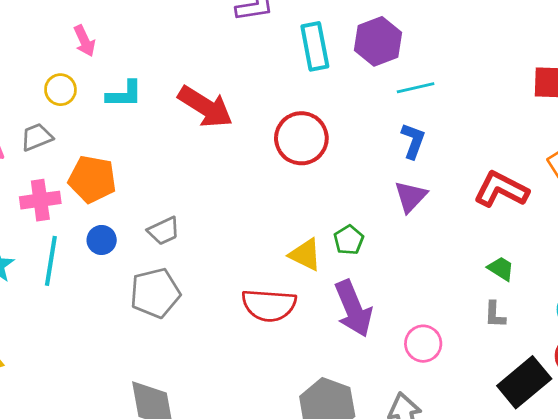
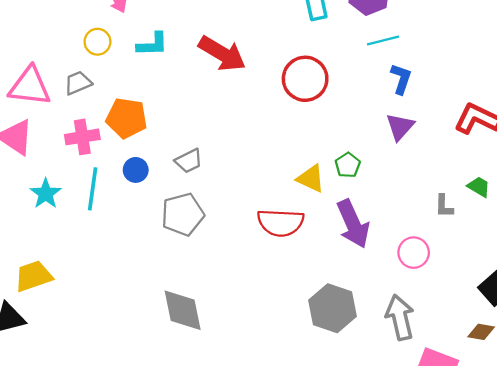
cyan line: (416, 88) -> (383, 40), moved
gray L-shape: (495, 315) -> (444, 206), moved

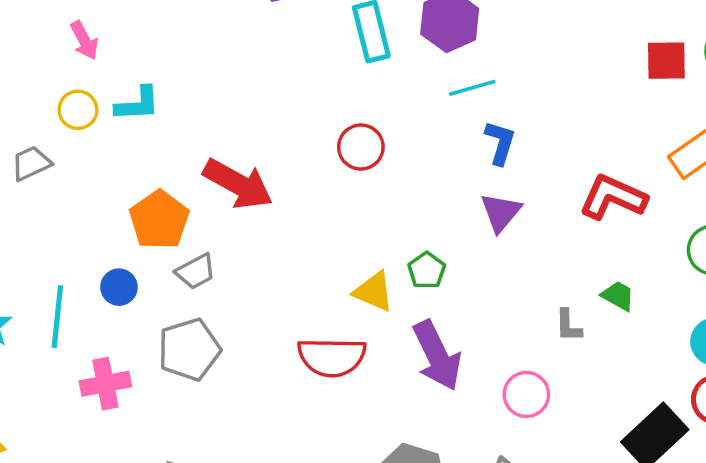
yellow circle: (97, 42) -> (78, 110), moved
red arrow: (222, 54) -> (238, 184), moved
red circle: (305, 79) -> (361, 147), size x0.7
orange pentagon: (127, 118) -> (159, 220), moved, turned 30
pink cross: (82, 137) -> (105, 384), moved

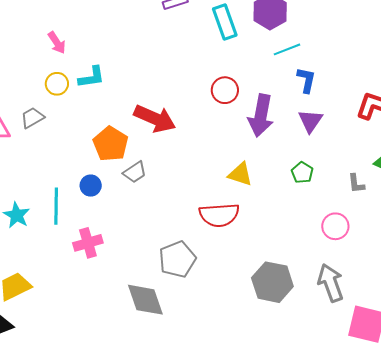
green pentagon: (427, 270) -> (302, 173), moved
gray pentagon: (189, 349) -> (177, 259), moved
purple arrow: (437, 356) -> (261, 116), moved, turned 42

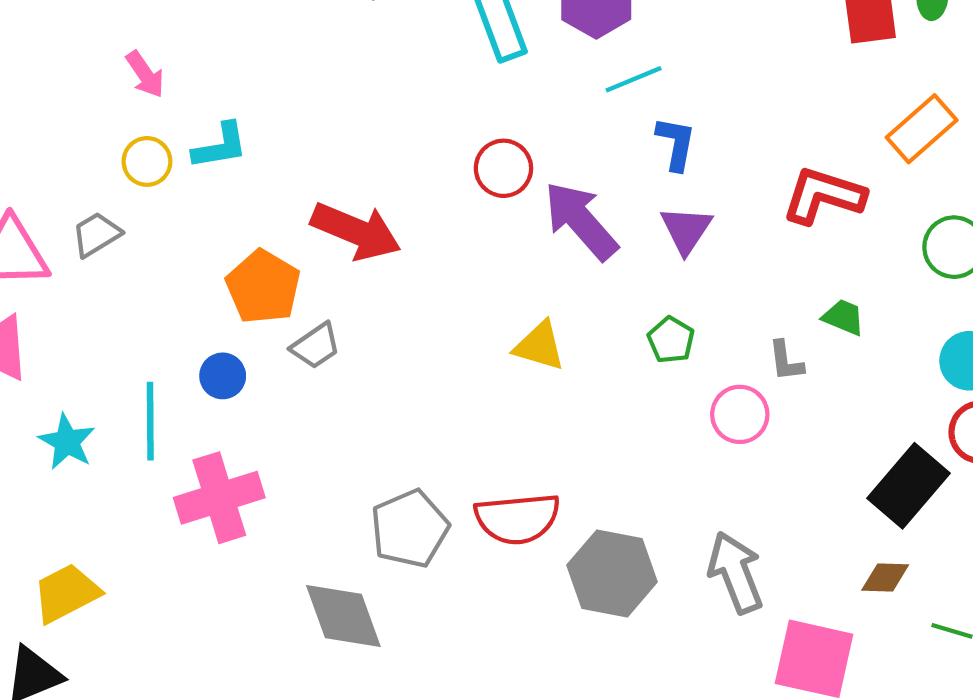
purple arrow: (261, 116) -> (581, 221), turned 129
red semicircle: (219, 215) -> (517, 519), moved
pink circle: (335, 226) -> (740, 414), moved
pink cross: (88, 243) -> (219, 498), size x1.4

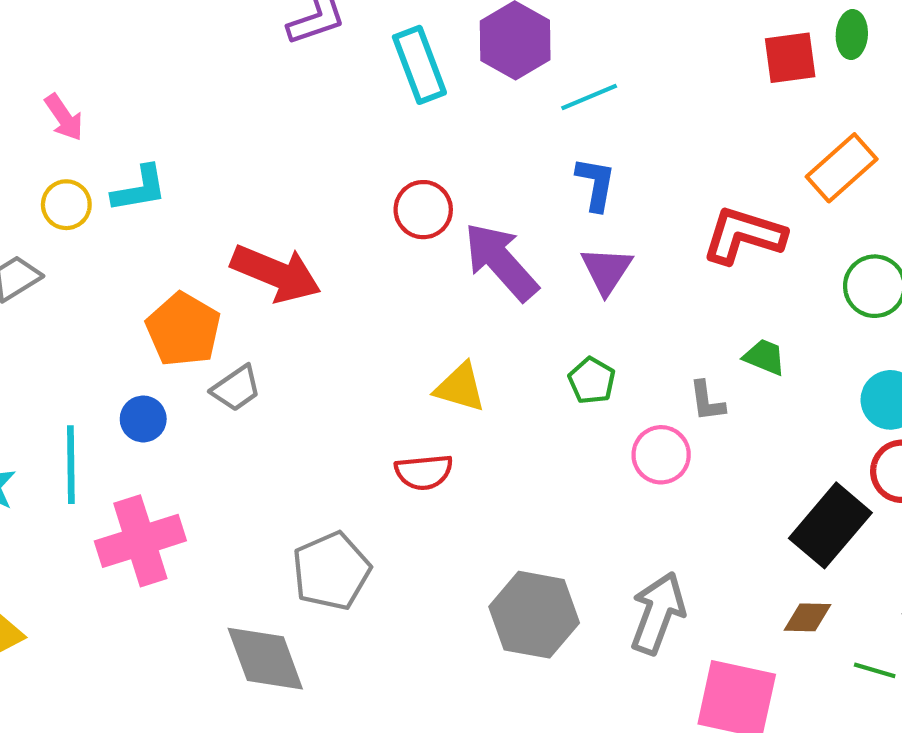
cyan line: (634, 79) -> (589, 97), moved
red semicircle: (517, 519) -> (424, 472), moved, size x0.7
gray arrow: (736, 572) -> (658, 613), turned 42

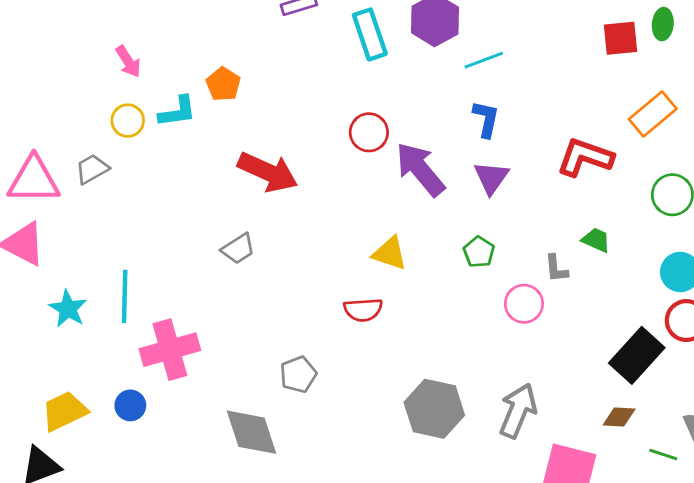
orange pentagon: (183, 330) -> (223, 84), moved, size x0.7
blue circle: (143, 419) -> (130, 405), moved
gray pentagon: (331, 571) -> (298, 374), size x0.7

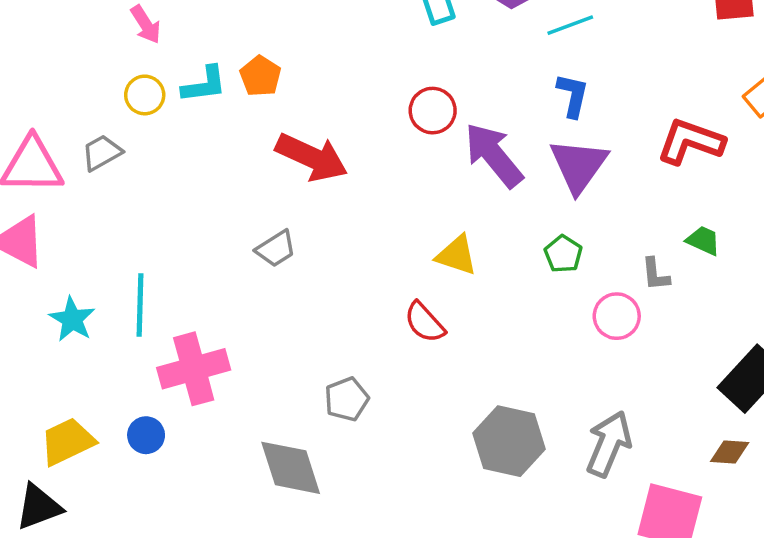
orange pentagon: (223, 84) -> (260, 76), moved
purple triangle: (491, 178) -> (579, 165), size x1.4
red semicircle: (363, 310) -> (425, 322), turned 51

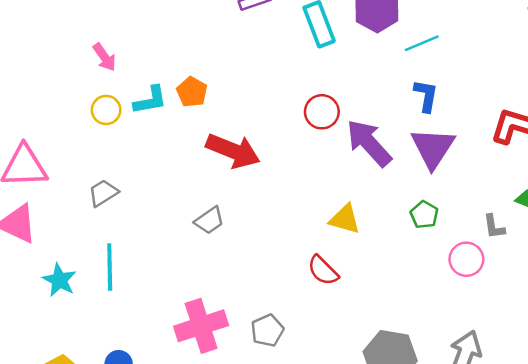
gray trapezoid: (102, 153) -> (103, 193), moved
pink cross: (194, 369) -> (201, 326), moved

